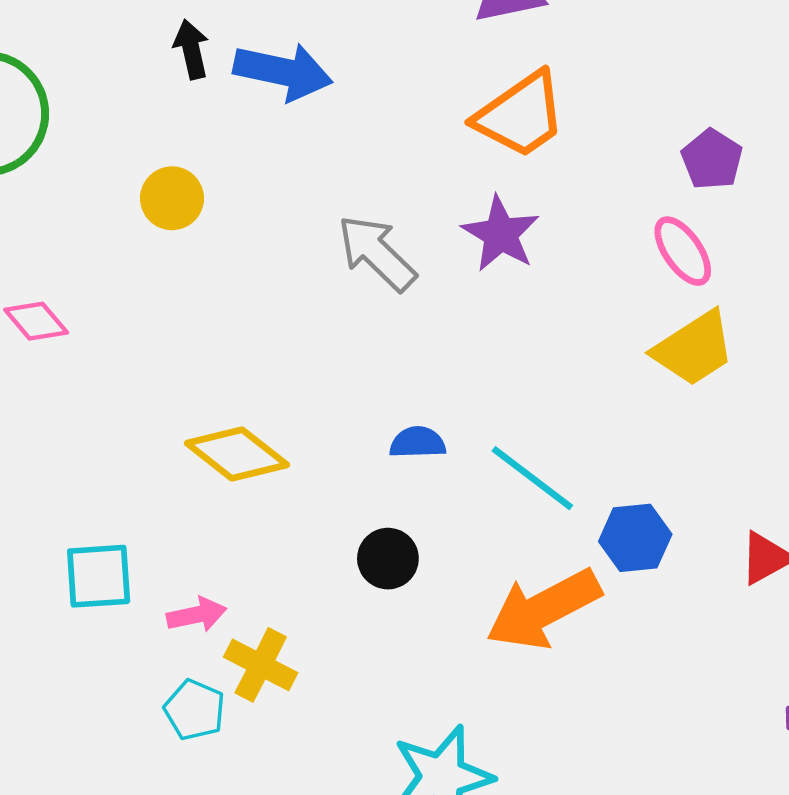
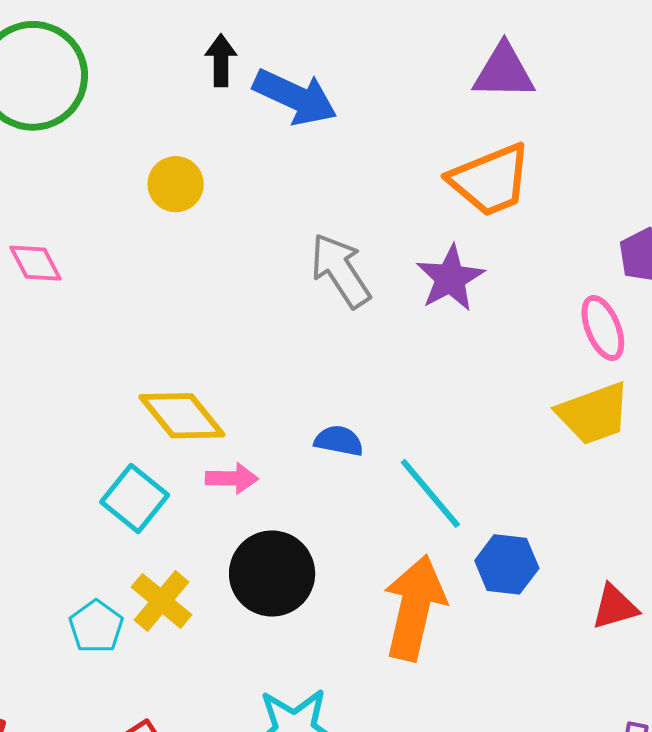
black circle: (388, 559) -> (272, 574), moved, size x1.6
cyan square: (99, 576) -> (135, 498), moved, turned 30
orange arrow: (543, 609) -> (414, 608), turned 118
pink arrow: (197, 615) -> (232, 478), moved

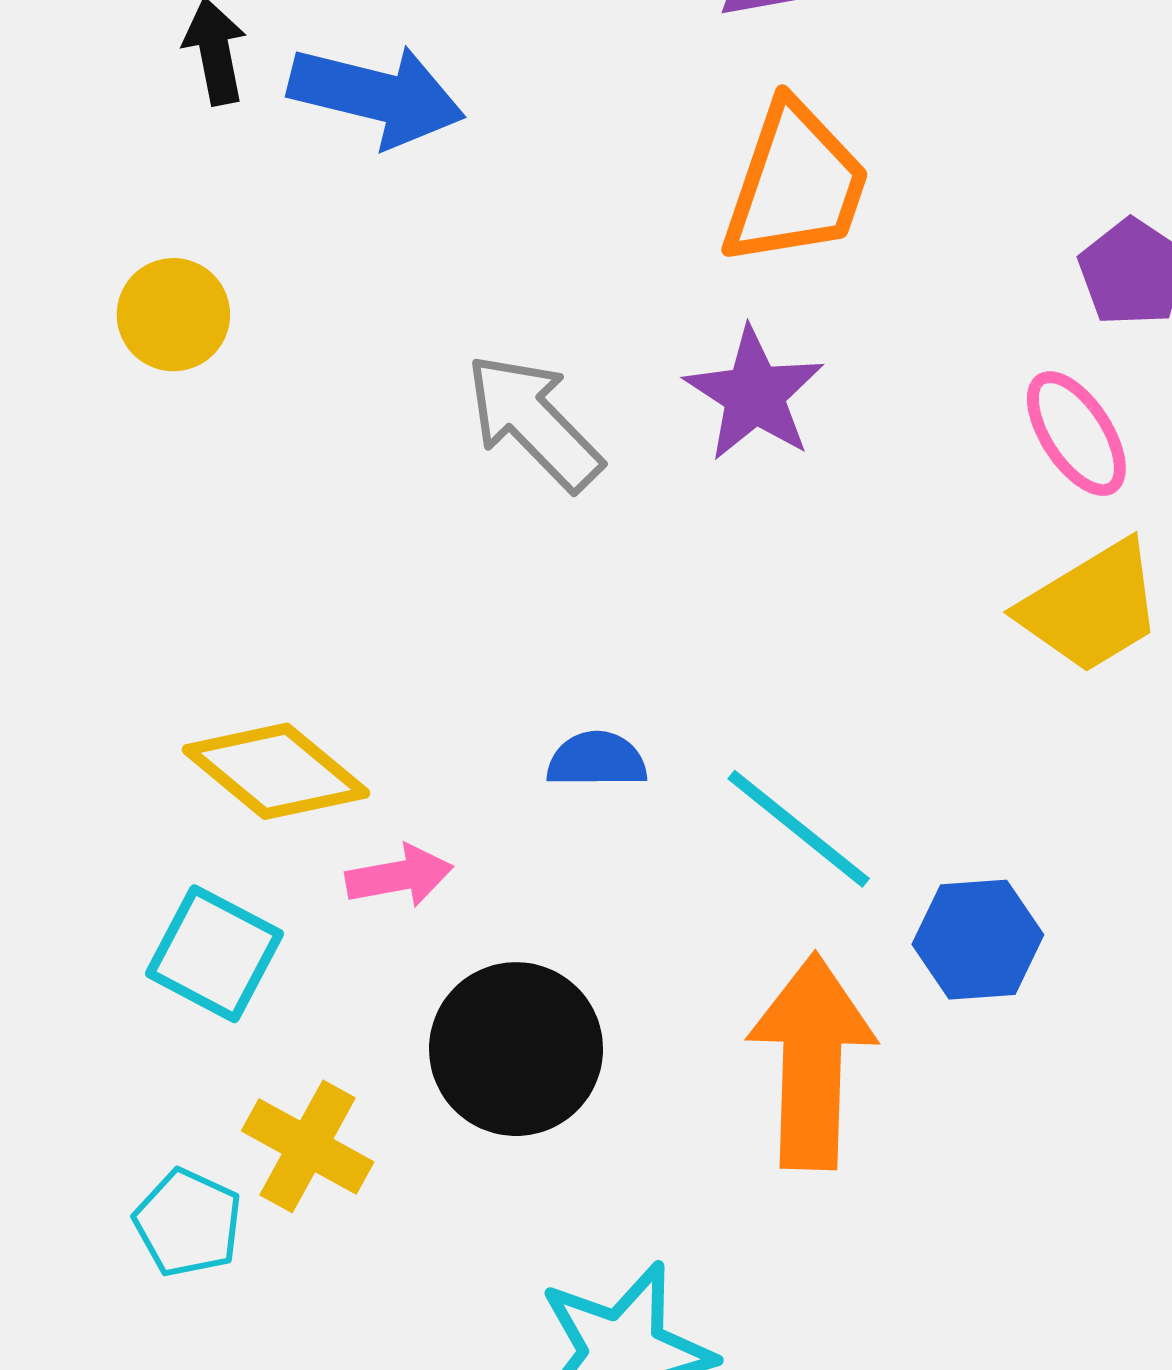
orange trapezoid: (490, 180) -> (796, 184), turned -38

